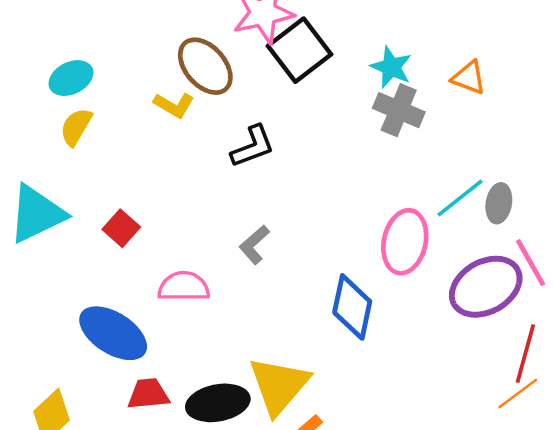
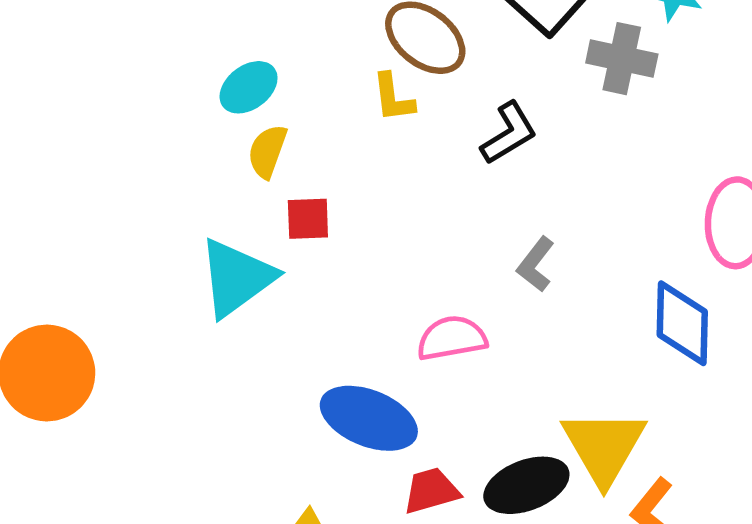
yellow L-shape: (174, 105) -> (393, 98), turned 63
gray cross: (399, 110) -> (622, 59), moved
red square: (121, 228) -> (308, 219), moved, turned -33

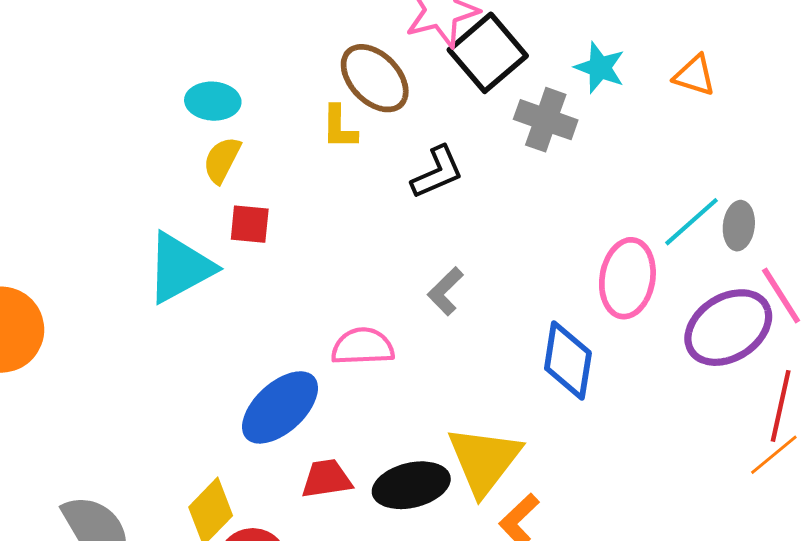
cyan ellipse: (249, 87) -> (213, 101), turned 33
blue ellipse: (369, 418) -> (280, 407), turned -72

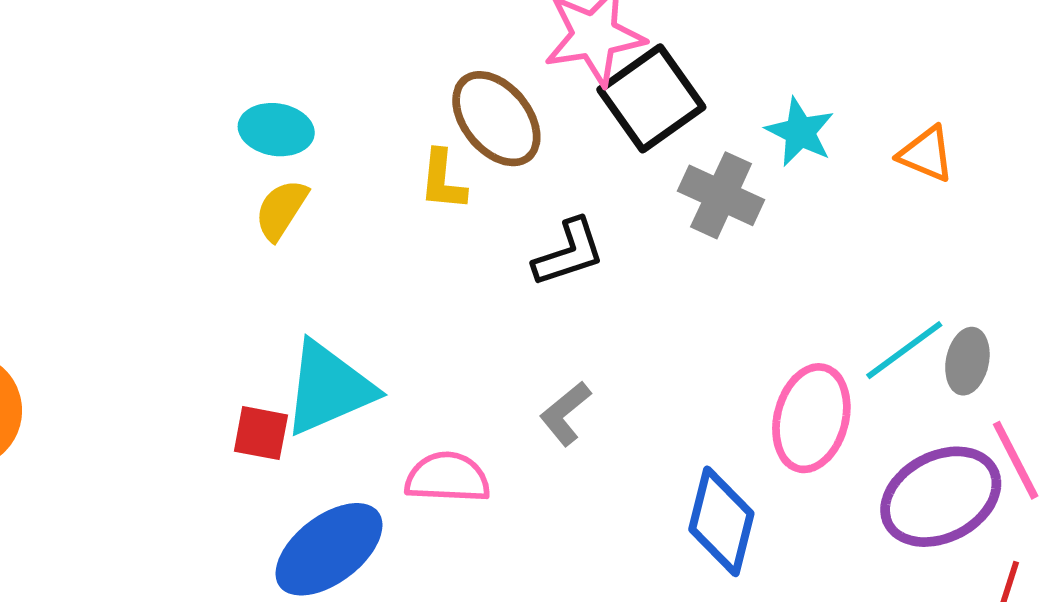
red square: (250, 224) -> (261, 433), moved
cyan triangle: (180, 268) -> (329, 388), moved

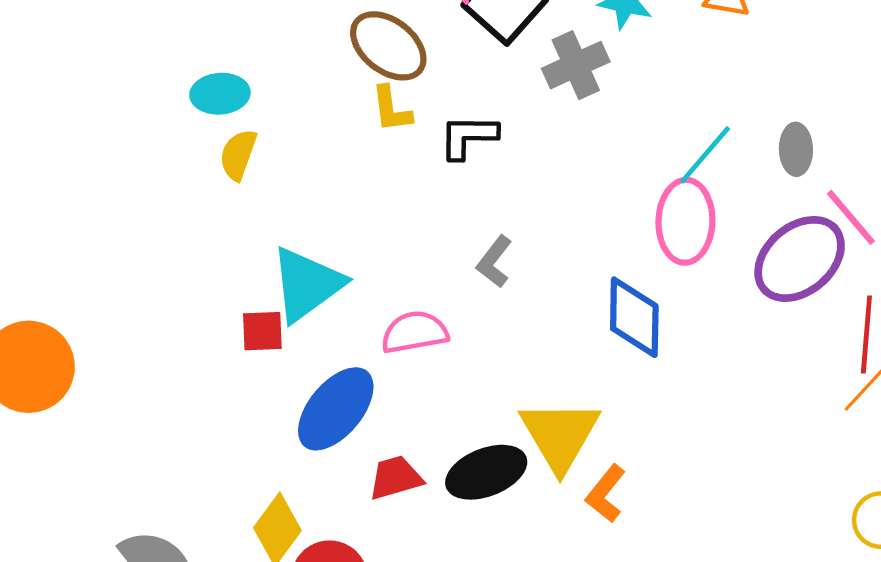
yellow L-shape: (443, 180) -> (391, 109), moved
gray cross: (721, 195) -> (576, 65), turned -36
black L-shape: (569, 253) -> (468, 137), turned -148
cyan line: (904, 350) -> (705, 155), moved

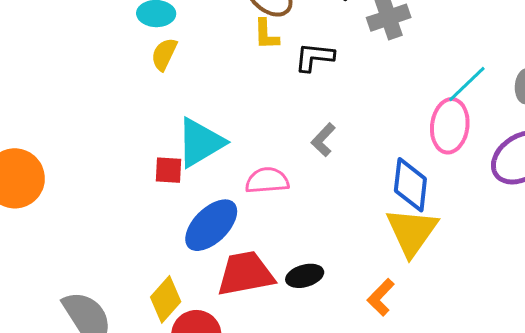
yellow triangle: (560, 435) -> (412, 232), moved
black ellipse: (486, 472) -> (305, 276), size x0.7
red trapezoid: (395, 478) -> (245, 274), size x1.6

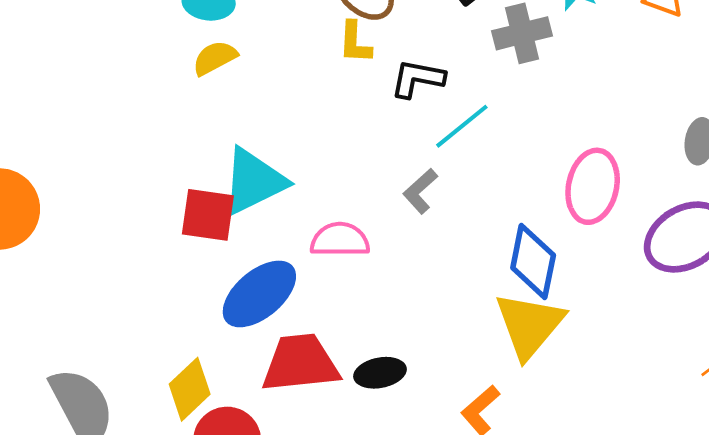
yellow semicircle: (164, 54) -> (215, 58), turned 32
cyan line: (467, 84) -> (462, 126), moved
red square: (169, 170) -> (208, 215), size x1.4

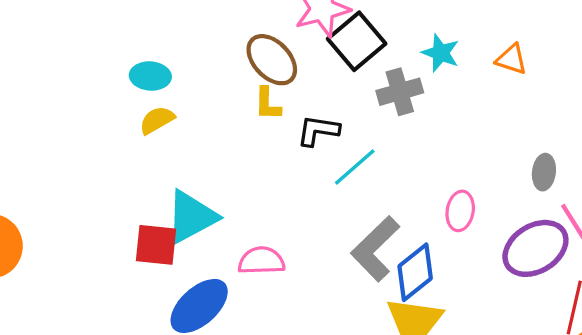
pink ellipse: (593, 186) -> (460, 211), size x0.7
gray L-shape: (420, 191) -> (375, 249), moved, size x1.8
blue diamond: (533, 261) -> (415, 272), turned 42

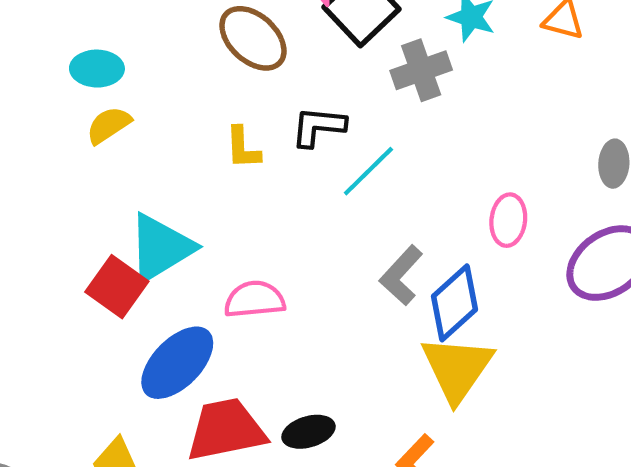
yellow L-shape: (268, 104) -> (243, 148), moved
red square: (156, 245) -> (117, 287), turned 33
gray L-shape: (375, 249) -> (401, 275), size x0.7

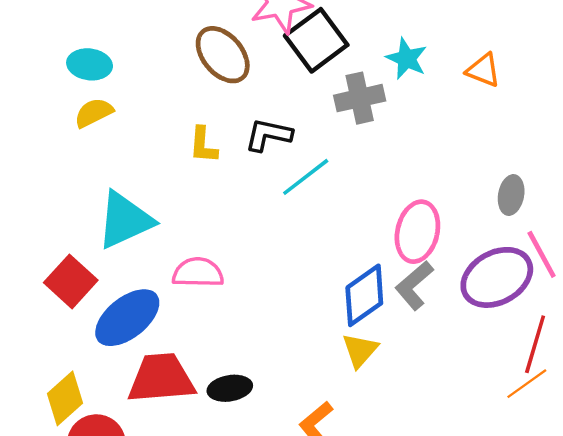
pink ellipse: (508, 220) -> (417, 232), size x1.4
gray L-shape: (401, 275) -> (414, 285), moved
red square: (117, 287) -> (71, 281), moved
yellow triangle: (457, 368) -> (360, 350), size x0.6

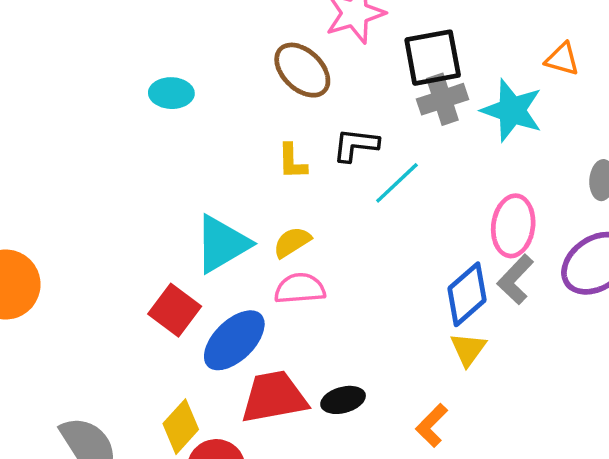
black square: (316, 40) -> (433, 58), moved, turned 32
cyan star: (407, 59) -> (512, 110), moved, size x1.5
yellow semicircle: (94, 113) -> (292, 242), moved

